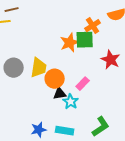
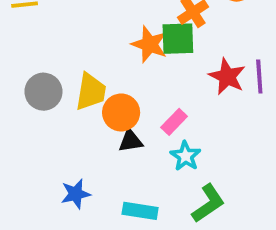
orange star: (70, 43) -> (149, 44), turned -30
cyan star: (71, 102) -> (185, 156), moved
blue star: (39, 130) -> (76, 194), moved

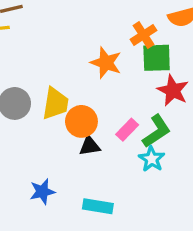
green square: (178, 39) -> (157, 58), moved
cyan star: (185, 156) -> (152, 159), moved
green L-shape: (208, 203) -> (157, 131), moved

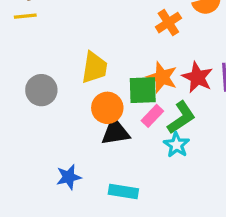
green square: (157, 58) -> (143, 90), moved
orange star: (106, 63) -> (162, 77), moved
yellow trapezoid: (55, 103) -> (94, 68), moved
black triangle: (90, 146) -> (115, 132), size x1.4

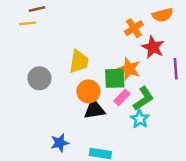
red star: (197, 77) -> (153, 47), moved

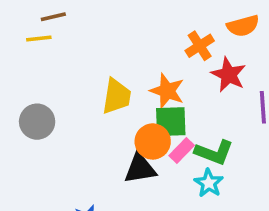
orange star: (129, 69) -> (167, 91), moved
gray circle: (39, 78) -> (37, 122), moved
orange circle: (88, 91) -> (153, 141), moved
green L-shape: (143, 99) -> (214, 152), turned 55

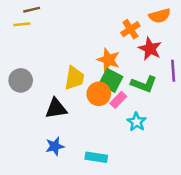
yellow trapezoid: (117, 96) -> (74, 78), moved
green square: (171, 122) -> (111, 80), turned 30
green L-shape: (214, 152) -> (144, 84), moved
black triangle: (140, 169) -> (56, 108), moved

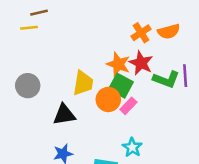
orange semicircle: (160, 16) -> (169, 31), moved
red star: (150, 49) -> (141, 63), moved
green L-shape: (144, 84) -> (166, 79), moved
cyan star: (137, 122) -> (132, 147), moved

